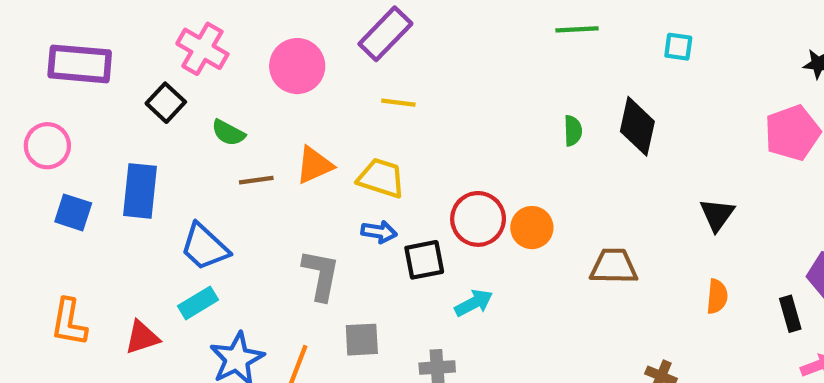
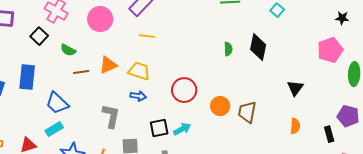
cyan square: (678, 47) -> (277, 10), turned 32
orange circle: (532, 228) -> (220, 106), moved
black square: (424, 260) -> (159, 128), moved
brown trapezoid: (614, 266) -> (247, 112), turned -80

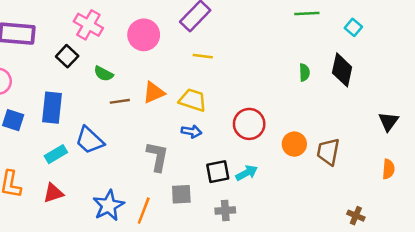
cyan square: (277, 10) -> (353, 27), moved
cyan rectangle: (54, 129) -> (56, 154), moved

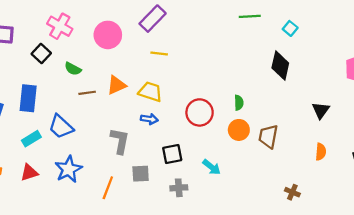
green semicircle: (304, 72) -> (239, 103), moved
cyan arrow: (247, 173) -> (212, 167), moved, turned 66
blue star: (109, 206) -> (68, 169), moved

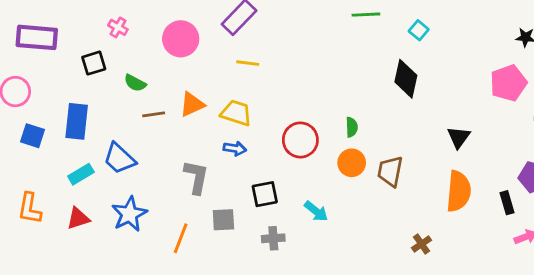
pink cross: (60, 26) -> (118, 27), size x0.6
black square: (41, 54) -> (94, 63), turned 30
orange semicircle: (321, 152) -> (459, 191), size x1.8
brown cross: (292, 192) -> (421, 244), turned 32

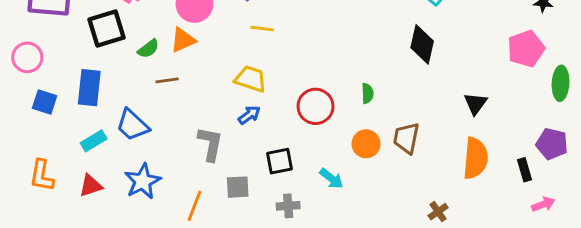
black square: (94, 63) -> (107, 29), size x1.5
green semicircle: (135, 83) -> (148, 49), turned -65
orange triangle: (192, 104) -> (183, 40), moved
blue arrow: (235, 149) -> (249, 115), turned -45
orange circle: (352, 163) -> (366, 144), moved

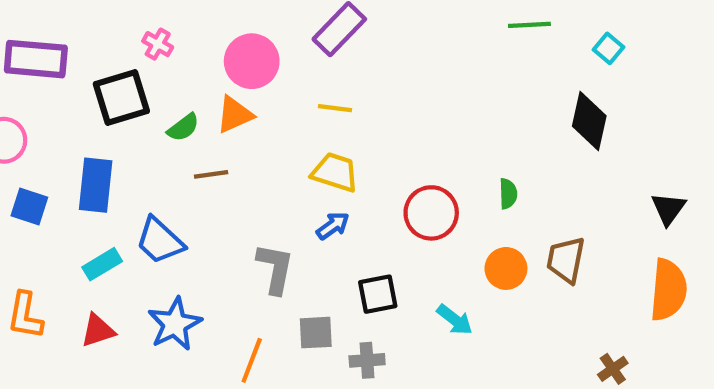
yellow line: (262, 29) -> (335, 108), moved
gray cross: (288, 206) -> (367, 360), moved

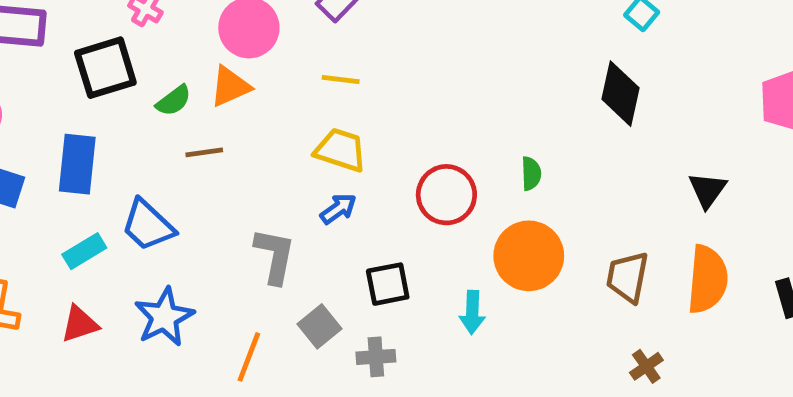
brown trapezoid: (566, 260) -> (628, 277), moved
orange circle: (506, 268) -> (529, 256), size x1.5
cyan arrow: (455, 320) -> (472, 312), turned 54
gray square: (316, 333) -> (319, 326), turned -36

